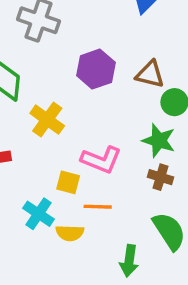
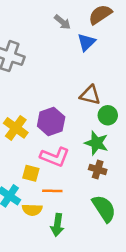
purple hexagon: (96, 69) -> (51, 122), moved
green arrow: (129, 261) -> (57, 225), moved

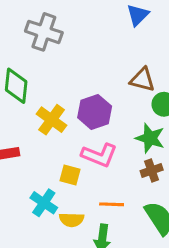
brown cross: (98, 169) -> (152, 170), turned -36
orange line: (52, 191) -> (112, 204), moved

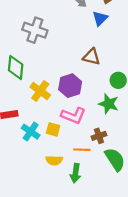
brown triangle: (142, 80) -> (91, 57), moved
brown cross: (152, 170) -> (99, 136), moved
cyan cross: (44, 203) -> (31, 132), moved

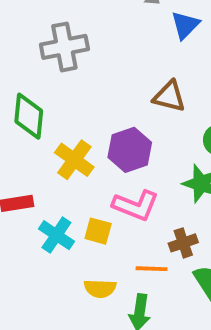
gray cross: (35, 30) -> (64, 47), turned -30

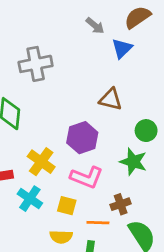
yellow cross: (74, 160) -> (41, 162), moved
yellow square: (98, 231) -> (67, 206), moved

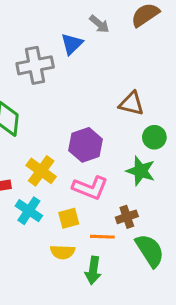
blue triangle: (122, 48) -> (72, 44), moved
brown triangle: (111, 99) -> (131, 104), moved
yellow square: (67, 206) -> (69, 218), turned -30

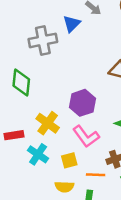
pink L-shape: (90, 188) -> (86, 136), turned 32

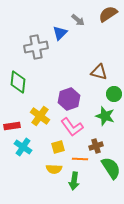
cyan cross: (38, 154) -> (23, 147), moved

